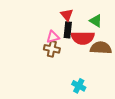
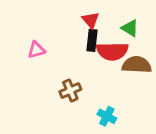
pink triangle: (53, 37) -> (36, 50), moved
brown cross: (52, 49) -> (70, 91), moved, turned -35

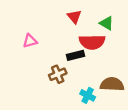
black rectangle: (92, 40) -> (75, 55), moved, turned 70
brown semicircle: (137, 65) -> (112, 84), moved

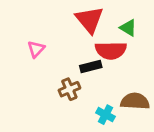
red triangle: (74, 17) -> (89, 20), size x1.6
pink triangle: (30, 41) -> (36, 49), turned -32

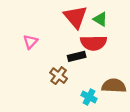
green triangle: (128, 28) -> (100, 19), moved
brown cross: (69, 89) -> (59, 76), turned -30

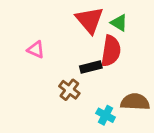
pink triangle: (30, 42) -> (36, 50), turned -49
red semicircle: (94, 43) -> (111, 51), turned -80

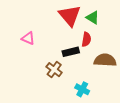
red semicircle: (111, 51) -> (86, 39), size x0.6
brown semicircle: (135, 102) -> (105, 60), moved

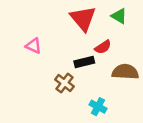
green triangle: (93, 18) -> (119, 16), moved
red semicircle: (86, 39) -> (103, 47), turned 48

